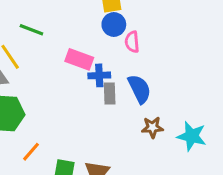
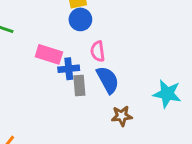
pink semicircle: (132, 42) -> (98, 51), moved
cyan star: (192, 136) -> (167, 94), moved

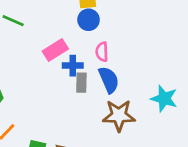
pink rectangle: (49, 54) -> (55, 50), turned -55
brown star: (122, 116) -> (119, 115), size x1.6

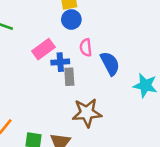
blue semicircle: (109, 80) -> (110, 63), moved
brown star: (119, 115) -> (87, 113), moved

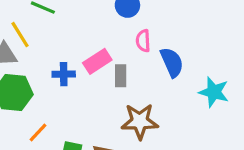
pink rectangle: (43, 49) -> (97, 61), moved
blue cross: (60, 62) -> (64, 74), moved

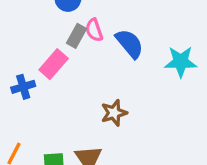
gray rectangle: (121, 76) -> (76, 36), moved, turned 45
brown star: (140, 121) -> (114, 113), size x0.7

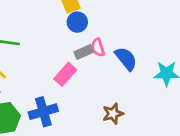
gray rectangle: (76, 36) -> (84, 52), turned 36
blue cross: (23, 87) -> (43, 112), moved, size x1.5

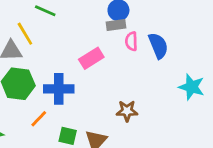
gray rectangle: (84, 52) -> (116, 25), moved
blue semicircle: (126, 59) -> (158, 46), moved

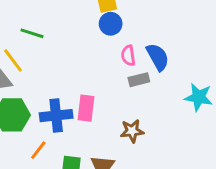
gray rectangle: (116, 25) -> (139, 80), moved
pink rectangle: (91, 58) -> (86, 108), moved, turned -45

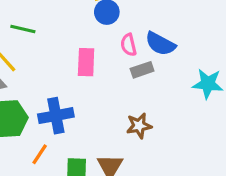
blue semicircle: (158, 57) -> (160, 44), turned 152
pink rectangle: (86, 108) -> (86, 62), moved

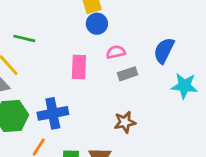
blue semicircle: (160, 44) -> (164, 51), moved, turned 88
pink semicircle: (129, 45) -> (116, 52), turned 90

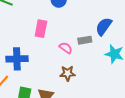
pink semicircle: (116, 52) -> (66, 48), moved, turned 40
gray rectangle: (127, 74) -> (85, 40), moved

